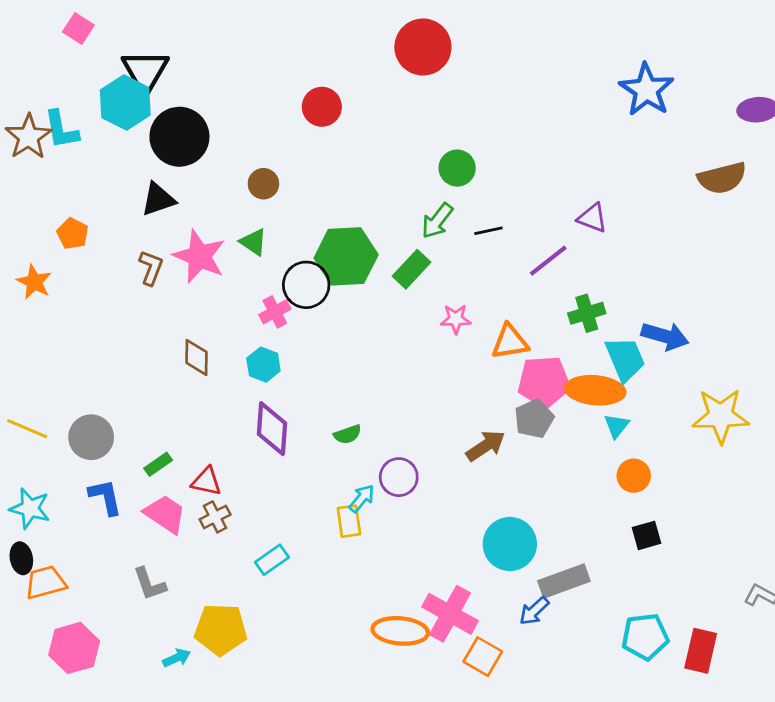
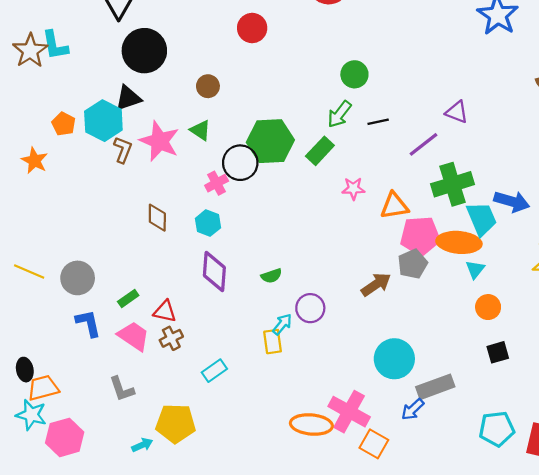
cyan hexagon: (125, 103) -> (103, 121), moved
green cross: (587, 313) -> (453, 184), size x1.5
cyan star: (30, 508) -> (31, 415), moved

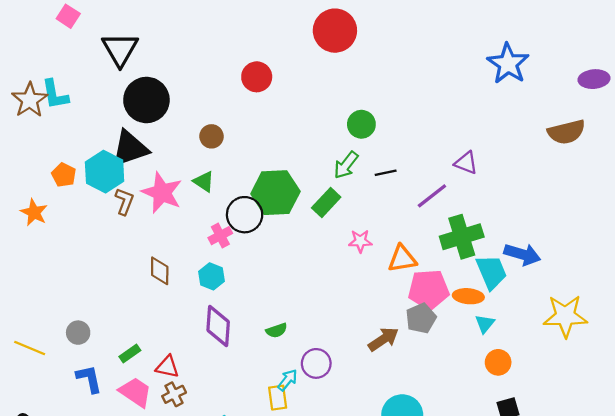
black triangle: (128, 98) -> (130, 148), size x1.4
orange ellipse: (459, 242) -> (468, 296), size x0.7
yellow line: (29, 272) -> (30, 348), moved
gray circle: (78, 278) -> (78, 333), size x0.7

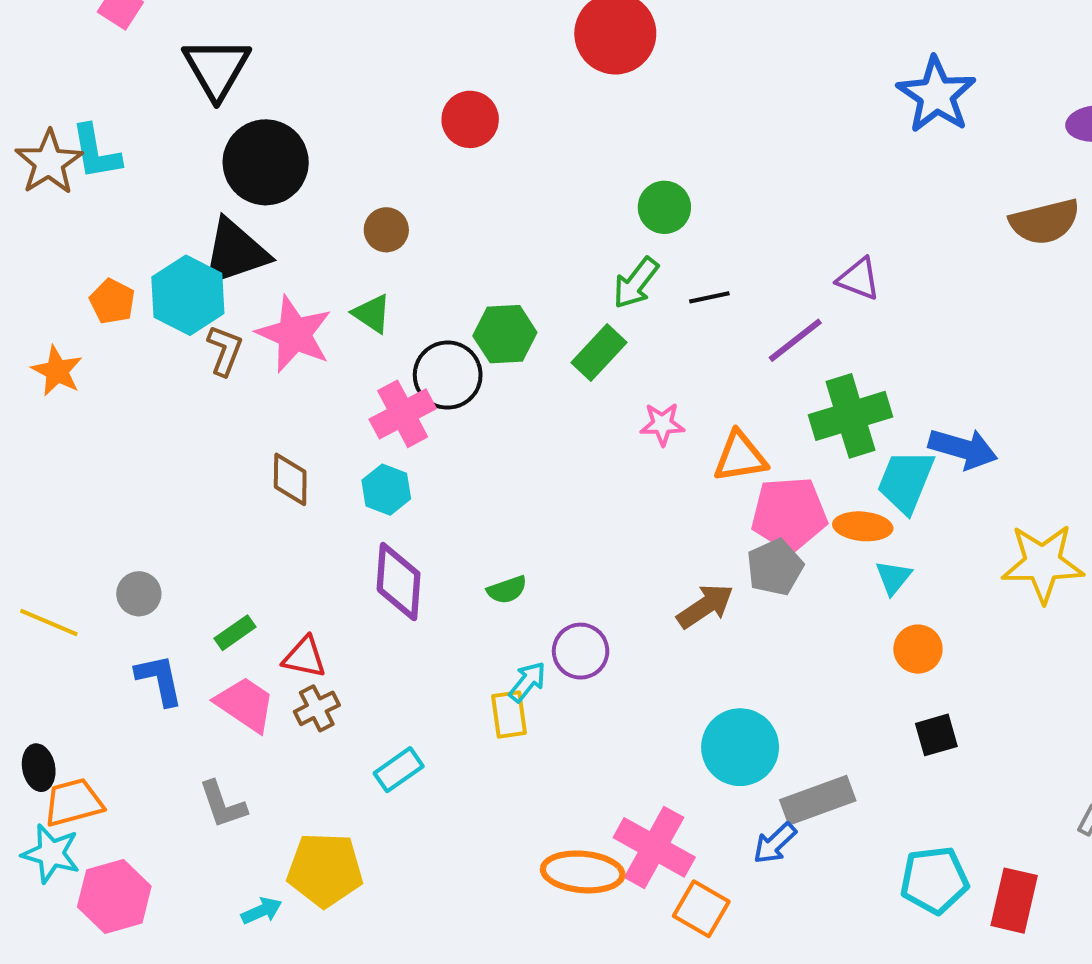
green hexagon: (275, 193) -> (505, 334), size x0.7
pink cross: (220, 236) -> (403, 414), size x1.4
cyan trapezoid: (491, 272) -> (906, 481), turned -135

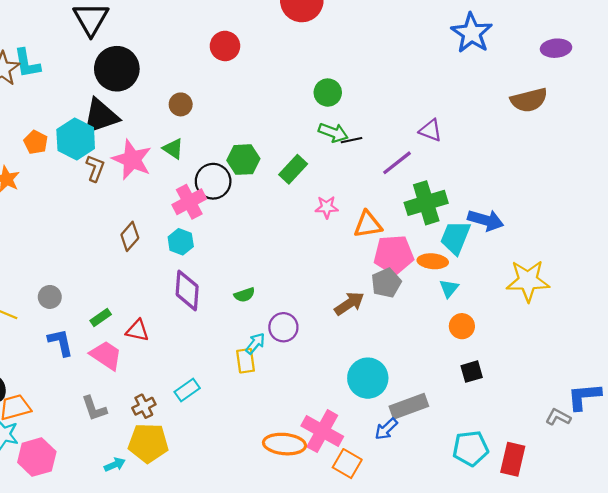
green arrow: (636, 283) -> (333, 133), moved, turned -108
brown diamond: (290, 479) -> (130, 236), turned 40
brown cross: (317, 708) -> (144, 406), moved

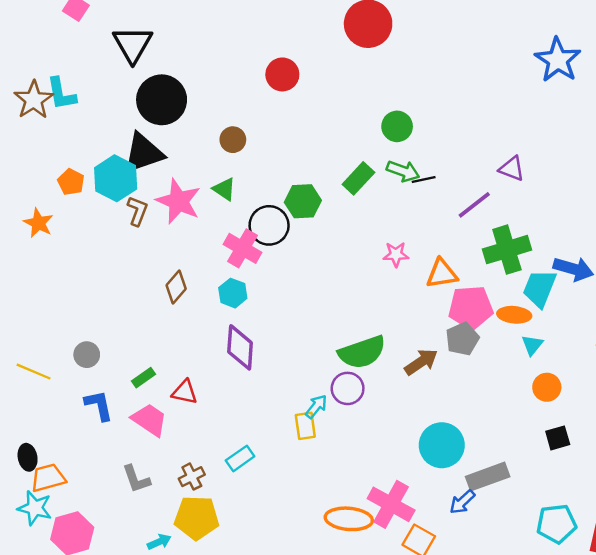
green rectangle: (293, 169) -> (358, 178), moved
pink cross: (189, 202) -> (242, 248), turned -32
green semicircle: (244, 295) -> (362, 352), moved, size x2.0

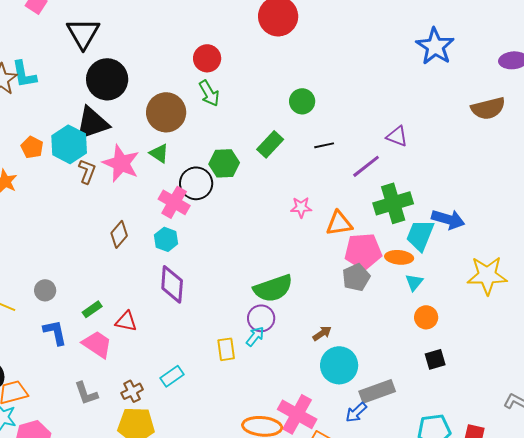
brown circle: (233, 140) -> (166, 112), size x1.8
green arrow: (403, 171) -> (209, 93), moved, turned 40
brown arrow: (421, 362) -> (322, 333), moved, size x0.7
cyan arrow: (316, 407) -> (255, 336), moved

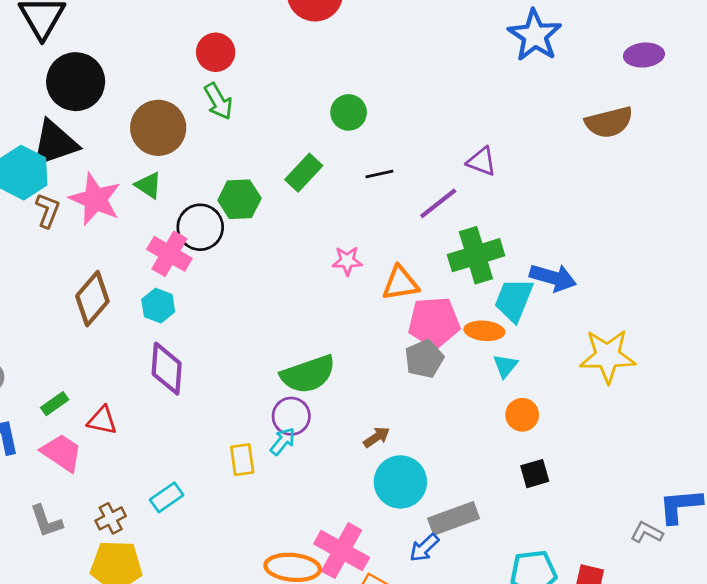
brown diamond: (119, 234) -> (92, 299), size x1.4

